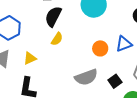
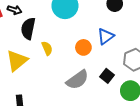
yellow semicircle: (57, 39) -> (47, 48), moved, turned -40
yellow triangle: (30, 58) -> (17, 61), moved, size x1.6

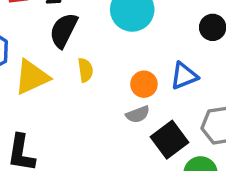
black square: (107, 76) -> (170, 140), size x1.5
gray semicircle: (77, 80) -> (138, 114), moved, size x0.6

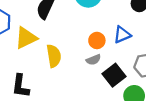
yellow semicircle: (85, 70) -> (54, 56), moved, size x1.5

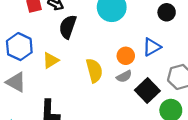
yellow triangle: (26, 38) -> (51, 60), size x0.7
yellow semicircle: (54, 56) -> (94, 70), moved

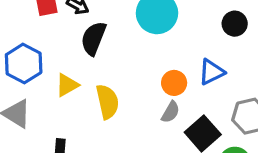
yellow semicircle: (94, 70) -> (107, 102), moved
gray semicircle: (124, 76) -> (171, 112), turned -35

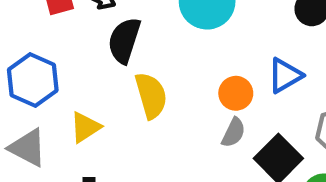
yellow triangle: (67, 85) -> (85, 127), moved
yellow semicircle: (107, 102) -> (151, 96), moved

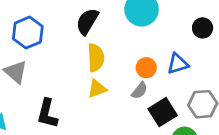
yellow triangle: (85, 127) -> (97, 89), moved

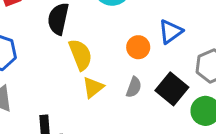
gray semicircle: (140, 91) -> (134, 87), moved

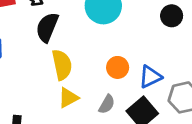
blue triangle: (171, 32) -> (150, 77), moved

